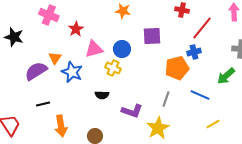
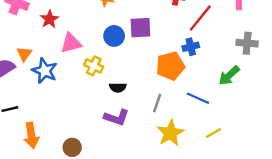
blue circle: (122, 49) -> (114, 36), moved
black semicircle: (102, 95) -> (118, 87), moved
yellow star: (158, 128) -> (170, 133), moved

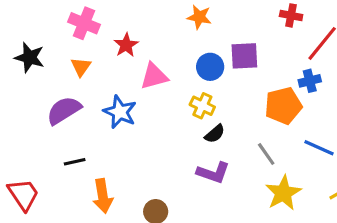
orange triangle: (24, 54) -> (81, 67), moved
yellow cross: (94, 66) -> (202, 106), moved
black semicircle: (118, 87) -> (215, 134), turned -42
gray line: (157, 103) -> (266, 154), turned -54

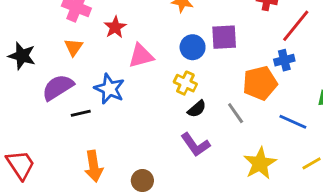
black star: (30, 57) -> (22, 56), moved
gray line: (266, 154) -> (236, 113), moved
black line: (75, 162) -> (81, 113), moved
purple L-shape: (213, 173) -> (195, 145), turned 36

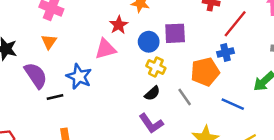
red star: (115, 27) -> (119, 25), moved
yellow cross: (185, 83) -> (156, 67), moved
purple semicircle: (58, 87) -> (36, 75), turned 88

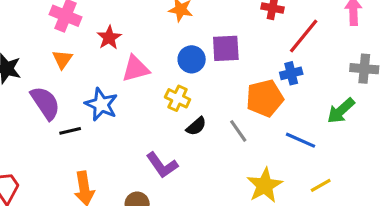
red star: (119, 25) -> (109, 38), moved
yellow cross: (156, 67) -> (178, 98), moved
purple L-shape: (151, 123) -> (162, 165), moved

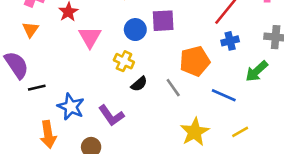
pink triangle: (136, 69) -> (90, 37), turned -45
blue cross: (291, 73) -> (230, 41), moved
blue star: (101, 104) -> (71, 107), moved

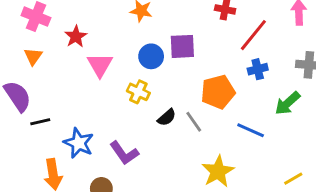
black semicircle: (139, 84) -> (167, 117), moved
yellow line: (240, 132) -> (293, 179), moved

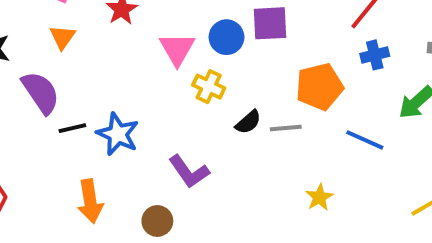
pink triangle: (100, 65) -> (177, 49), moved
gray line: (194, 122) -> (286, 128), turned -60
blue star: (79, 143) -> (118, 134), moved
yellow star: (218, 171) -> (319, 197), size x0.6

